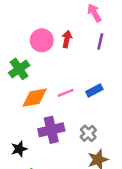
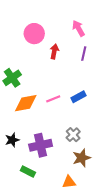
pink circle: (42, 40) -> (34, 34), moved
purple cross: (51, 130) -> (41, 145), moved
black star: (19, 149) -> (12, 140), moved

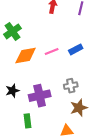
gray cross: (73, 135) -> (71, 86), turned 32
green rectangle: (28, 172) -> (28, 121), turned 56

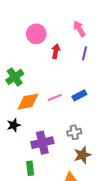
black star: (12, 91) -> (14, 125), moved

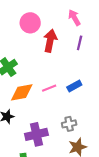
red arrow: (56, 51) -> (50, 41), size x1.5

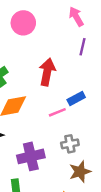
red arrow: (50, 41) -> (47, 72), moved
pink line: (49, 88) -> (57, 112), moved

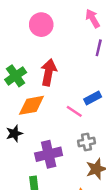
red arrow: (47, 72) -> (49, 72), moved
pink line: (57, 112) -> (74, 111), turned 56

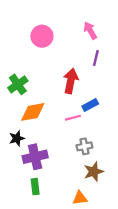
red arrow: (49, 72) -> (71, 81), moved
pink line: (74, 111) -> (73, 118), turned -49
purple cross: (49, 154) -> (35, 157), moved

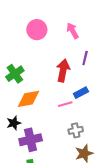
pink arrow: (90, 30) -> (73, 31), moved
purple line: (96, 58) -> (85, 58), moved

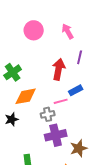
gray cross: (76, 130) -> (48, 114), moved
purple cross: (31, 140) -> (56, 135), moved

